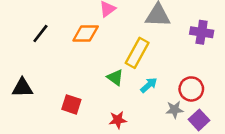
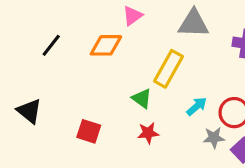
cyan arrow: (149, 85) -> (197, 106), moved
black triangle: (22, 88) -> (29, 111), turned 40
red star: (118, 120) -> (148, 133), moved

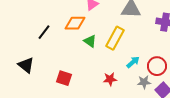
black line: (51, 45) -> (44, 32), moved
green triangle: (142, 99) -> (90, 41), moved
red star: (148, 133) -> (110, 79), moved

